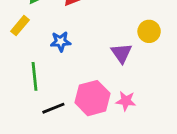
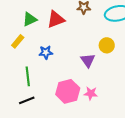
black line: (53, 108) -> (27, 100), moved

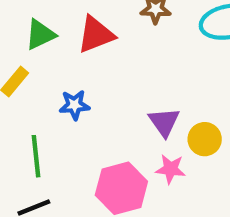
yellow circle: (107, 45) -> (205, 139), moved
pink star: (91, 93) -> (171, 169), moved

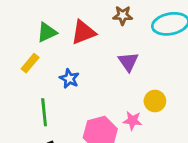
blue star: (74, 105) -> (69, 79), turned 30
purple triangle: (164, 122) -> (128, 62), moved

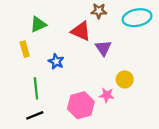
red triangle: (83, 32) -> (81, 31), moved, turned 45
yellow rectangle: (30, 63) -> (25, 49), turned -56

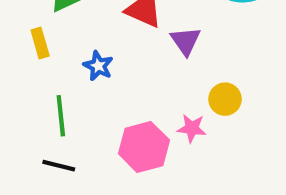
black line: (35, 115) -> (59, 166), turned 36

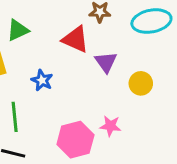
yellow circle: (225, 99) -> (141, 83), moved

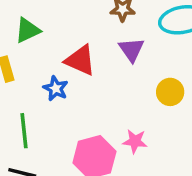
red triangle: (75, 39) -> (80, 60), moved
purple triangle: (106, 62) -> (131, 50), moved

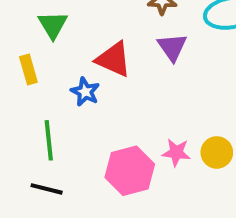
green triangle: (28, 30) -> (53, 25), turned -36
yellow circle: (170, 92) -> (217, 152), moved

